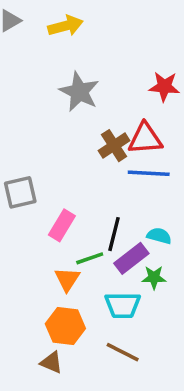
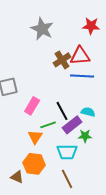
black line: (114, 234) -> (62, 111), turned -42
brown line: (123, 352) -> (67, 179), turned 36
brown triangle: (52, 362) -> (17, 177), moved

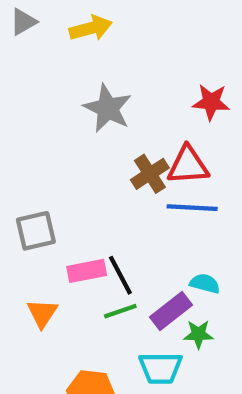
pink rectangle: (32, 106) -> (87, 271), turned 48
black line: (62, 111) -> (120, 275), moved
orange triangle: (35, 137) -> (42, 313), moved

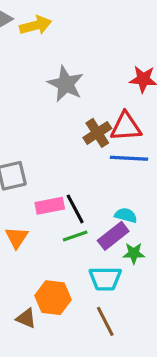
yellow arrow: (91, 28) -> (36, 25), moved
cyan semicircle: (205, 284) -> (126, 215), moved

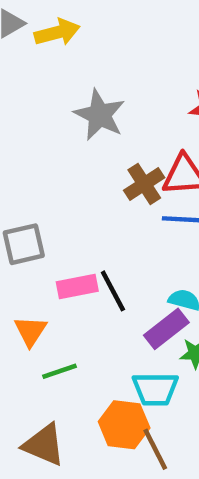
green line: (75, 236) -> (59, 371), moved
orange hexagon: (53, 298) -> (124, 425), moved
brown triangle: (26, 318) -> (44, 445), size x1.5

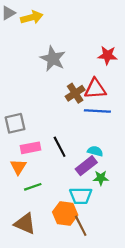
pink rectangle: (77, 287) -> (31, 148), moved

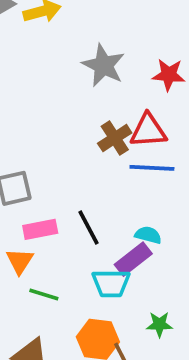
gray star: (53, 59) -> (103, 65), moved
green star: (101, 178) -> (159, 324), moved
green line: (33, 187) -> (44, 295), turned 36
cyan trapezoid: (81, 196) -> (111, 283), moved

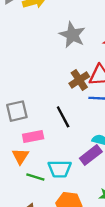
black line: (89, 227) -> (63, 117), moved
cyan trapezoid: (111, 283) -> (60, 169), moved

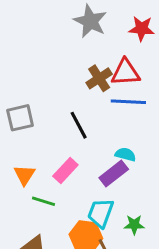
pink rectangle: (33, 137) -> (65, 171), moved, turned -36
cyan trapezoid: (60, 169) -> (101, 213), moved, turned 110

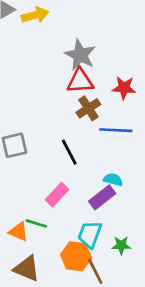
red star: (142, 29) -> (124, 88), moved
red triangle: (125, 72) -> (80, 81), moved
orange triangle: (24, 175) -> (19, 232), moved, turned -40

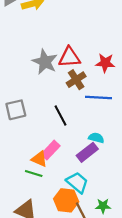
gray star: (80, 55) -> (45, 62), moved
orange triangle: (19, 232) -> (39, 159), moved
cyan trapezoid: (90, 234) -> (77, 182), turned 110
green star: (121, 245) -> (103, 206), moved

